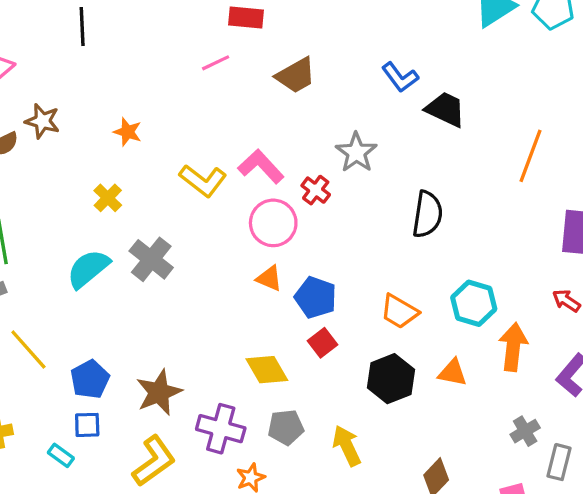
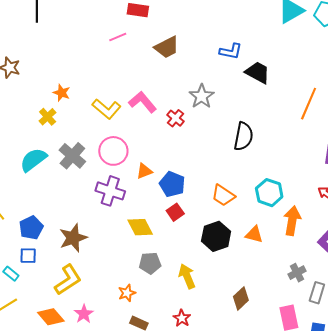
blue L-shape: (400, 77) -> (231, 51), turned -45
orange star: (128, 132) -> (62, 93), moved
pink circle: (273, 223) -> (113, 151), moved
orange triangle: (269, 278) -> (144, 171), turned -48
purple cross: (221, 429) -> (110, 191), moved

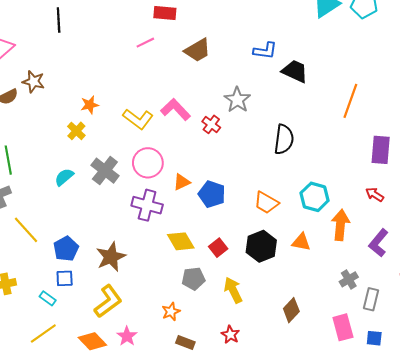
orange star: (62, 93) -> (90, 105), turned -30
cyan semicircle: (33, 160) -> (64, 177), size x0.7
red square: (175, 212) -> (218, 248), moved

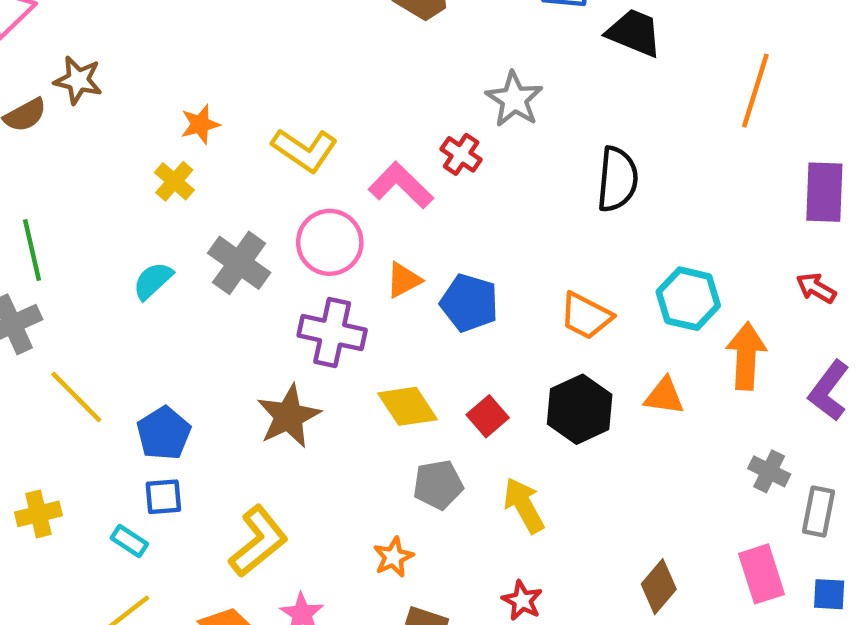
pink L-shape: (176, 110) -> (401, 185), moved
brown star: (111, 257) -> (289, 416), moved
gray cross: (349, 279) -> (769, 471), turned -30
brown diamond: (291, 310) -> (659, 587), moved

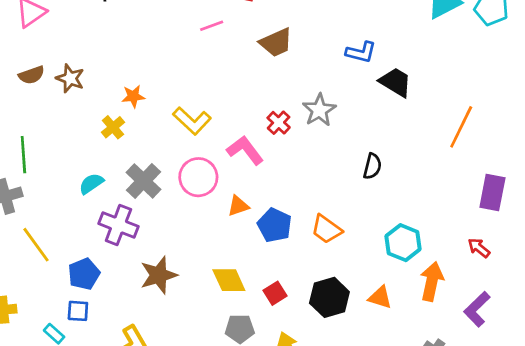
brown star: (78, 80) -> (70, 78), moved
red cross: (461, 154) -> (279, 123), moved
black semicircle: (617, 179) -> (372, 166), size x0.7
orange trapezoid: (586, 316) -> (326, 229), moved
purple cross: (332, 333) -> (118, 225), moved

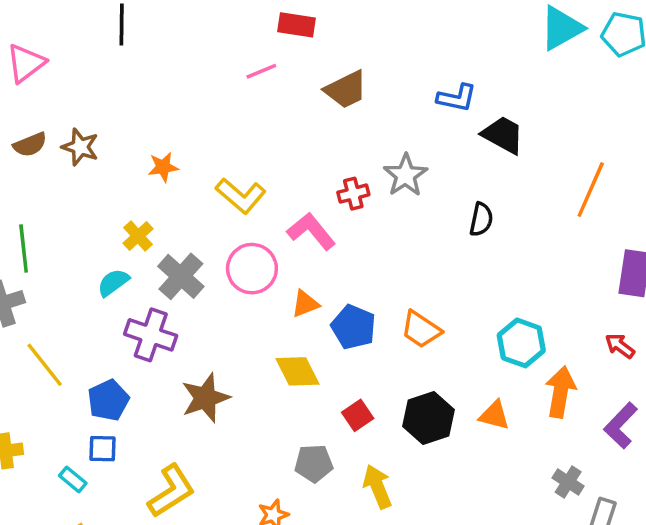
red cross: (279, 123) -> (353, 194), turned 35
yellow cross: (113, 127) -> (138, 236), moved
black semicircle: (372, 166) -> (481, 219), moved
yellow diamond: (229, 280) -> (297, 371), moved

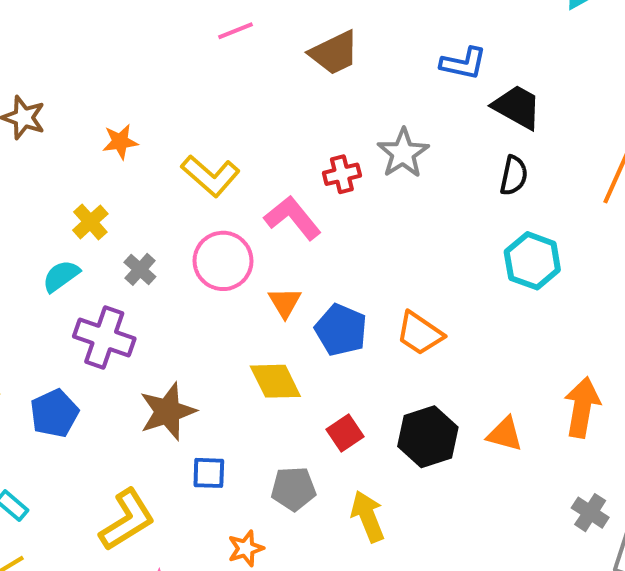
black semicircle: (481, 219) -> (514, 176), moved
gray cross: (181, 276) -> (140, 269), size x0.6
orange triangle: (305, 304) -> (285, 303), turned -40
cyan hexagon: (521, 343) -> (532, 261), moved
blue square: (103, 449) -> (209, 473), moved

